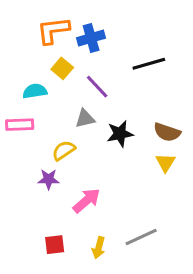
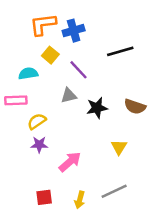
yellow semicircle: (64, 150) -> (37, 121), moved
yellow triangle: (165, 163) -> (119, 147), moved

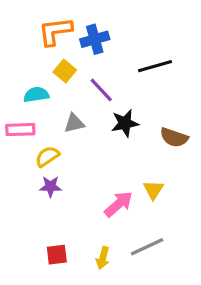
gray triangle: (69, 96) -> (74, 123), moved
black star: (97, 108) -> (125, 123), moved
pink arrow: (70, 162) -> (119, 204), moved

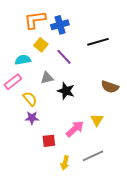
black star: (125, 123) -> (66, 91), moved, turned 30
pink rectangle: (20, 130) -> (13, 82), turned -36
yellow semicircle: (47, 156) -> (30, 99), turned 84
red square: (57, 255) -> (49, 141), moved

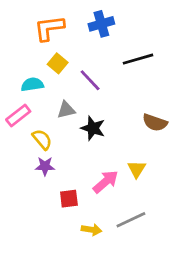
blue cross: (60, 25) -> (101, 24), moved
yellow arrow: (65, 163) -> (91, 230), turned -96

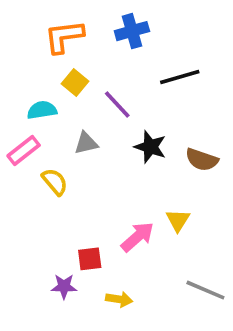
black star: (93, 128) -> (150, 147), moved
purple star: (45, 166) -> (64, 286), moved
gray line: (131, 220) -> (205, 290), moved, turned 48

